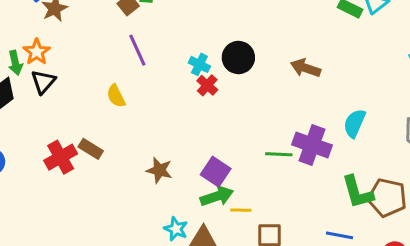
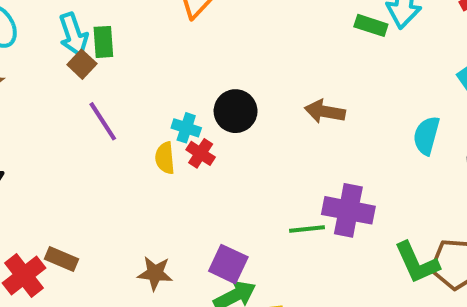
yellow semicircle: (116, 96) -> (165, 158), moved, turned 30
cyan semicircle: (354, 123) -> (426, 136), moved

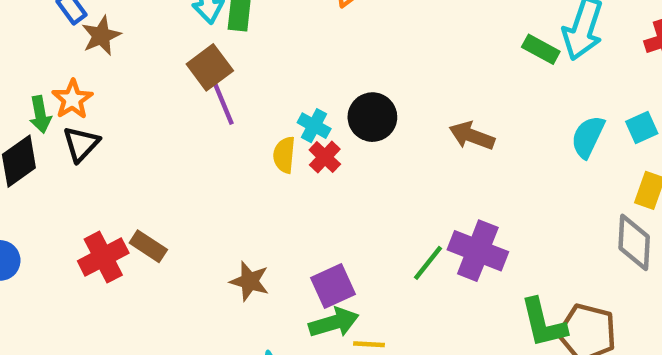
brown square: (82, 64) -> (210, 67), moved, size x1.4
cyan semicircle: (426, 136) -> (588, 137), moved
green line: (307, 229) -> (428, 263), turned -56
purple square: (228, 264) -> (333, 286), turned 30

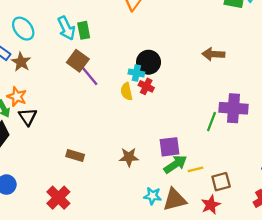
black circle: (372, 117) -> (149, 62), moved
red cross: (103, 257) -> (58, 198), moved
purple square: (333, 286) -> (170, 147), turned 35

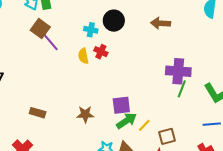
black circle: (149, 62) -> (114, 21), moved
cyan cross: (136, 73) -> (91, 30), moved
green line: (211, 122) -> (182, 89), moved
yellow line: (195, 169) -> (144, 125), turned -32

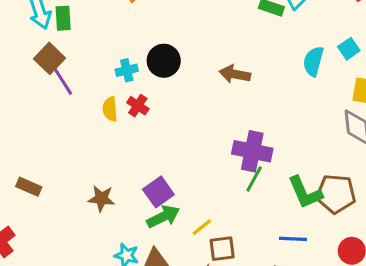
cyan cross: (91, 30) -> (127, 70), turned -32
purple square: (121, 105) -> (158, 192), turned -36
yellow line: (144, 125) -> (202, 227), moved

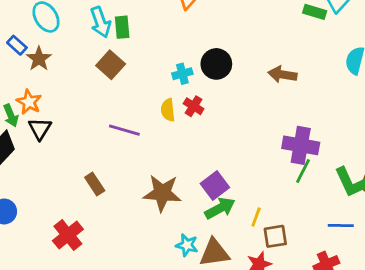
purple line: (62, 80) -> (124, 130), moved, turned -40
brown rectangle: (29, 187) -> (95, 184), turned 35
brown star: (101, 199) -> (162, 193), size x1.5
yellow line: (202, 227) -> (256, 217), turned -30

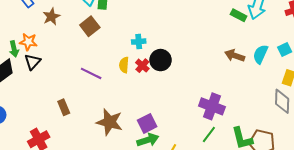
brown star: (39, 59) -> (51, 17), moved
black circle: (216, 64) -> (161, 60), moved
brown arrow: (283, 74) -> (235, 56), moved
orange star: (29, 102) -> (28, 42), turned -30
green line: (303, 171) -> (209, 135), moved

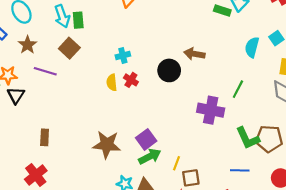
brown arrow: (235, 56) -> (194, 54), moved
black circle: (161, 60) -> (169, 70), moved
purple line: (91, 73) -> (45, 71), moved
brown rectangle: (64, 107) -> (45, 137), moved, turned 35
green line: (209, 135) -> (238, 89), moved

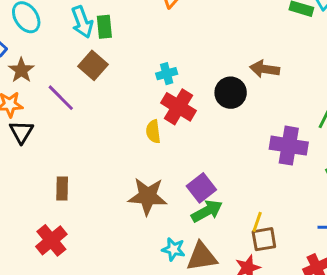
brown star: (28, 45) -> (21, 70), moved
purple line: (45, 71) -> (61, 98), turned 30
red cross: (131, 80) -> (178, 107), size x1.6
yellow semicircle: (112, 82) -> (153, 131), moved
yellow line: (177, 163) -> (257, 222), moved

